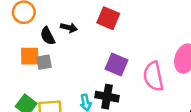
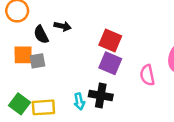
red square: (108, 18) -> (110, 41), moved
pink semicircle: (153, 76) -> (147, 75), size x0.7

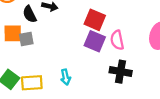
pink semicircle: (147, 75) -> (117, 40), moved
black cross: (101, 95) -> (121, 72), moved

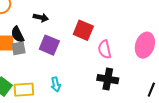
black semicircle: (30, 14) -> (18, 34), moved
purple square: (95, 41) -> (49, 45), moved

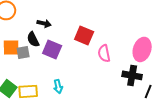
black semicircle: (18, 34) -> (33, 39), moved
black cross: (108, 79) -> (132, 75), moved

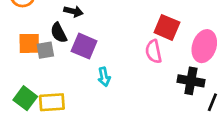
red square: (84, 35) -> (167, 27), moved
cyan arrow: (58, 86) -> (104, 77), moved

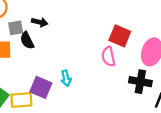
purple square: (84, 46) -> (41, 87), moved
gray square: (45, 50) -> (16, 28), moved

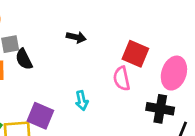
black arrow: (40, 22) -> (76, 37), moved
cyan arrow: (66, 78) -> (82, 101), moved

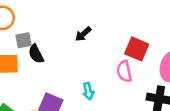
black arrow: (76, 37) -> (83, 34), turned 126

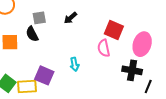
gray square: (24, 40) -> (39, 18), moved

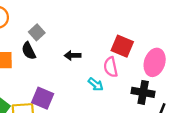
gray square: (39, 18) -> (37, 32), turned -32
black arrow: (70, 18) -> (73, 55), moved, turned 40
cyan arrow: (74, 64) -> (96, 84), moved, turned -40

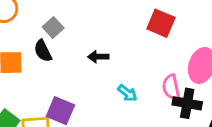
red square: (122, 46) -> (161, 23), moved
pink semicircle: (111, 67) -> (171, 87), moved

